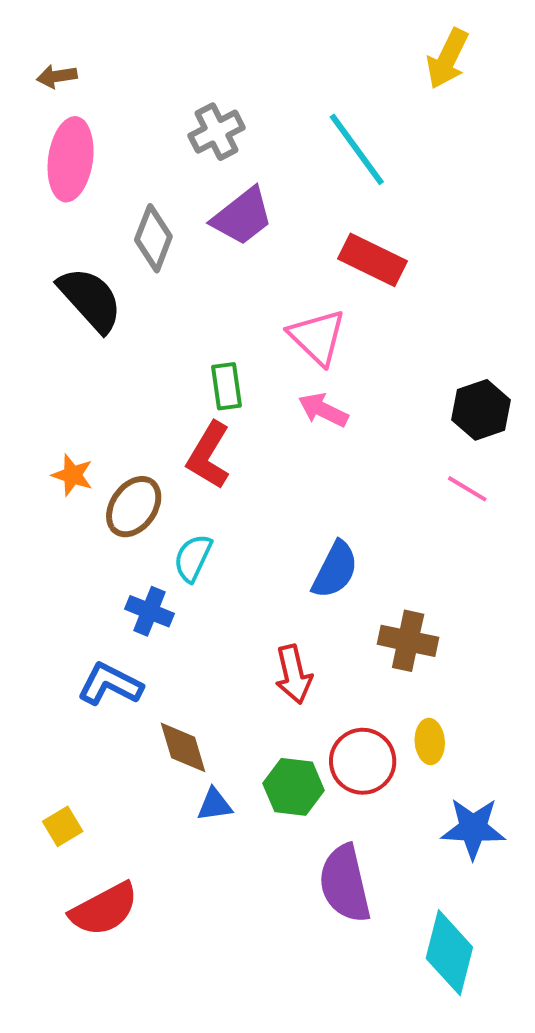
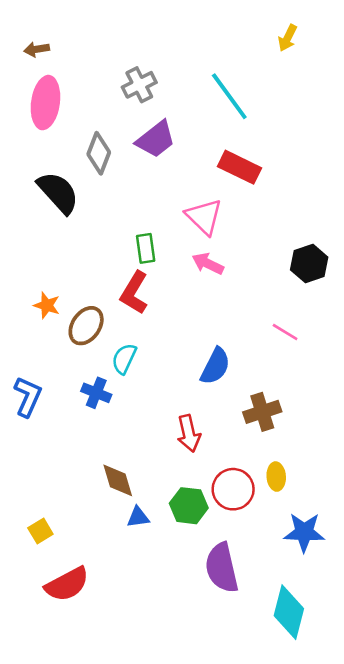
yellow arrow: (448, 59) -> (288, 38), size x0.7
pink line: (467, 489) -> (285, 332), moved
brown cross: (408, 641) -> (262, 412), turned -30
blue L-shape: (110, 684) -> (28, 397), moved, turned 87

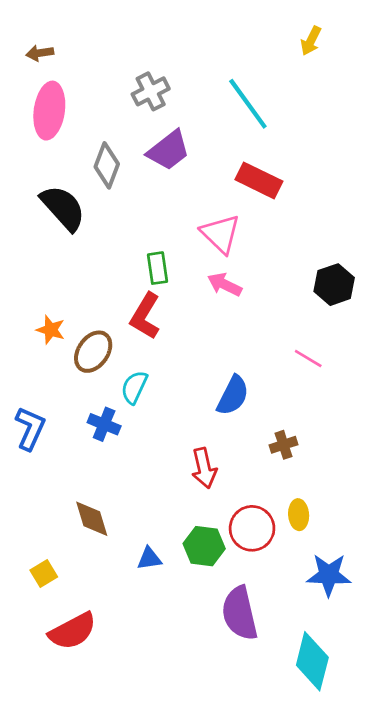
brown cross: (262, 412) -> (284, 445), size x0.7
brown diamond: (118, 480) -> (92, 519), moved

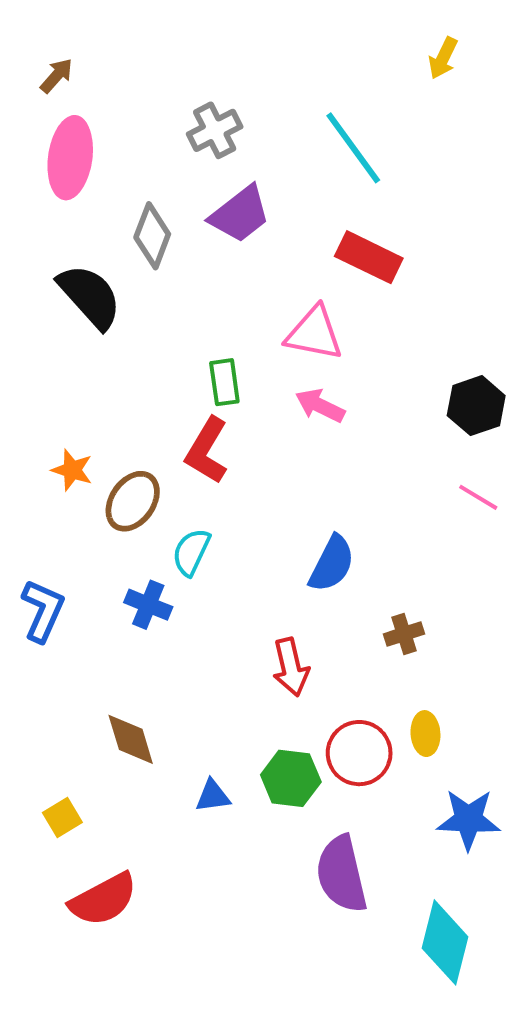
brown arrow: (40, 53) -> (57, 76), turned 140
pink triangle: (221, 234) -> (314, 333), turned -33
pink line: (308, 358) -> (478, 497), moved

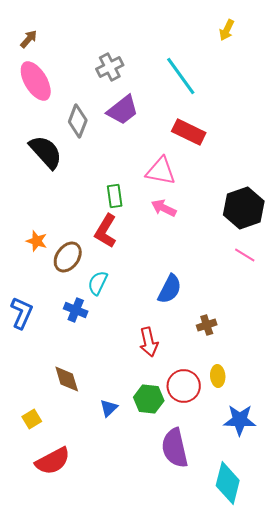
pink ellipse: (70, 158) -> (36, 81), turned -39
black hexagon: (476, 406) -> (244, 208), size x1.4
blue triangle: (213, 796) -> (109, 408), turned -36

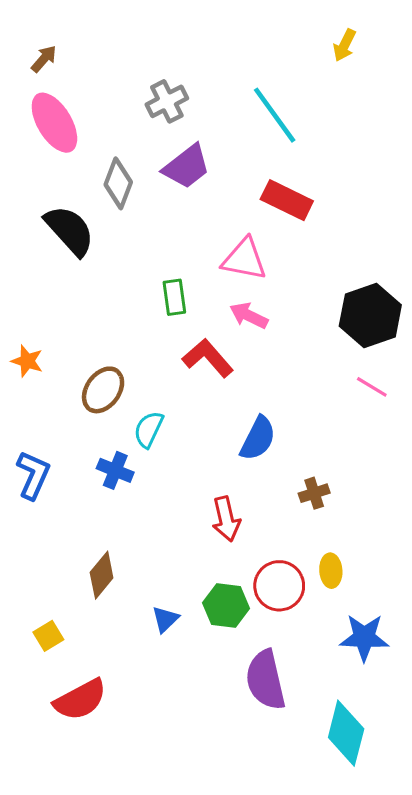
red L-shape: (106, 231) -> (208, 358), moved, turned 108
orange star: (37, 241) -> (27, 361), moved
brown diamond: (67, 379) -> (102, 575), turned 56

